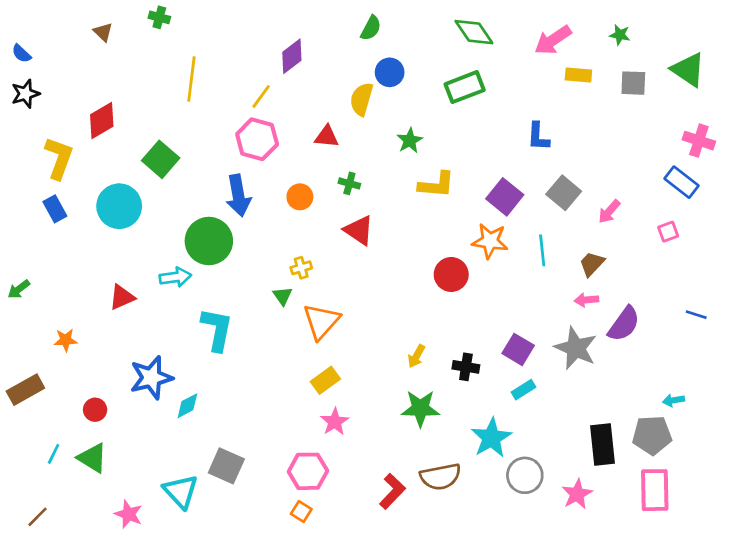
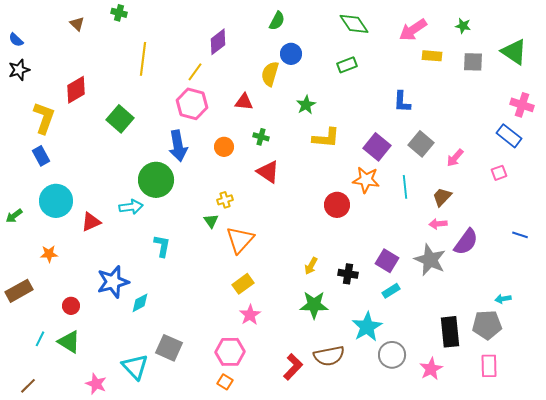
green rectangle: (465, 87) -> (347, 65), size x0.7
cyan circle: (119, 206) -> (56, 201), moved
cyan L-shape: (217, 329) -> (162, 246), size x0.7
pink rectangle: (655, 490) -> (489, 366), size x0.7

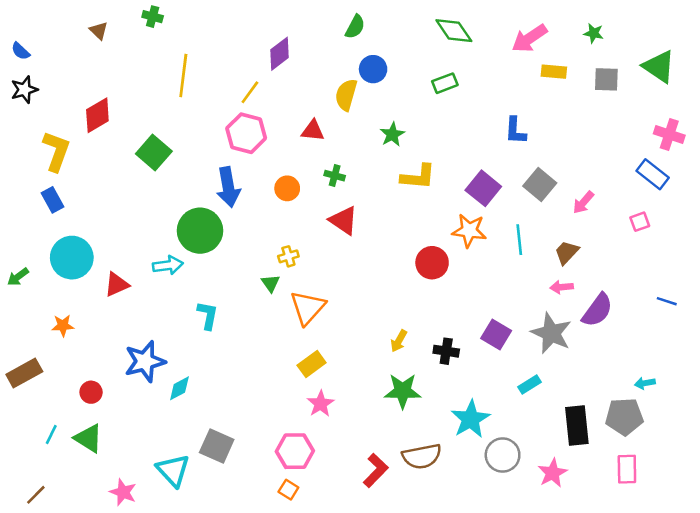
cyan rectangle: (391, 291) -> (529, 385), moved

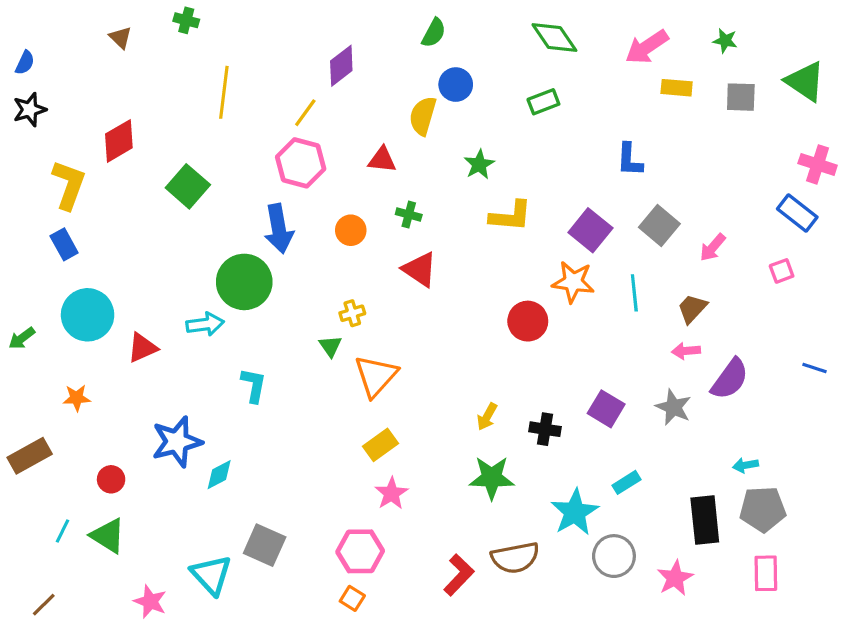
blue semicircle: (21, 51) -> (25, 63), turned -108
gray star: (551, 333) -> (673, 407), size x0.7
cyan arrow: (645, 383) -> (746, 465), moved
cyan rectangle: (529, 385) -> (626, 482), moved

